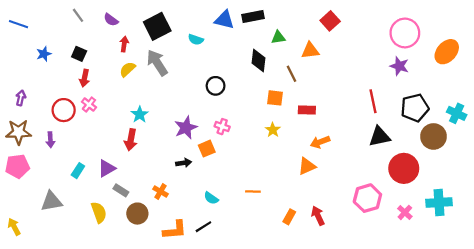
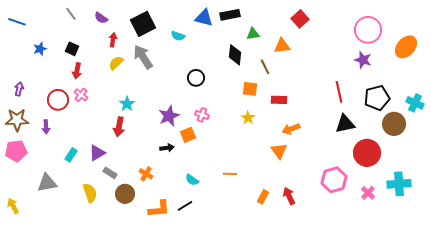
orange triangle: (307, 166) -> (279, 151), turned -42

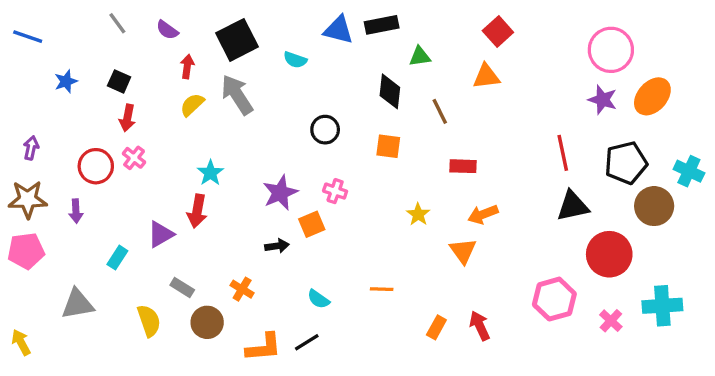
orange triangle: (282, 46) -> (486, 76), moved
orange ellipse: (406, 47) -> (652, 96), moved
orange square: (250, 89) -> (388, 146), moved
yellow star: (248, 118) -> (418, 214), moved
purple triangle: (97, 153) -> (161, 234), moved

